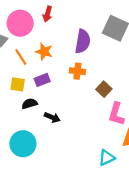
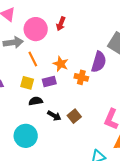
purple semicircle: (83, 41) -> (99, 62), moved
orange star: (44, 52) -> (61, 64), moved
brown square: (104, 89) -> (74, 116), moved

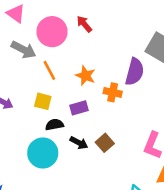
red arrow: (61, 24) -> (84, 24), turned 120
gray arrow: (13, 42) -> (24, 50), turned 36
purple rectangle: (49, 81) -> (79, 108), moved
cyan circle: (26, 136) -> (43, 153), moved

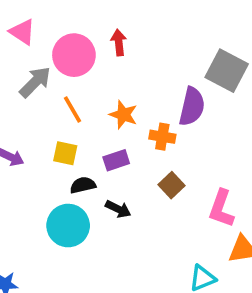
red arrow: (84, 24) -> (119, 42), turned 36
gray arrow: (24, 50) -> (35, 82), turned -70
brown square: (105, 143) -> (172, 185), moved

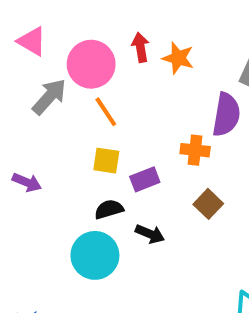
orange line: (73, 109) -> (106, 112), moved
orange star: (123, 115) -> (178, 58), moved
yellow square: (65, 153) -> (106, 161), moved

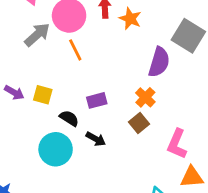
orange cross: (195, 150) -> (145, 97), moved, turned 30
yellow square: (106, 161) -> (43, 95), moved
black semicircle: (109, 209) -> (69, 118), turned 42

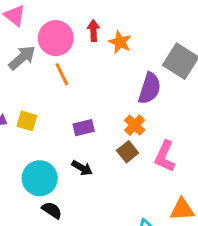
black semicircle: (69, 118) -> (52, 210), moved
pink L-shape: (177, 144) -> (165, 156), moved

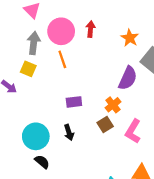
orange star: (120, 42) -> (130, 38), moved
gray arrow: (22, 58) -> (34, 43), turned -50
yellow square: (27, 121) -> (28, 69), moved
black arrow: (82, 168) -> (69, 132), turned 35

